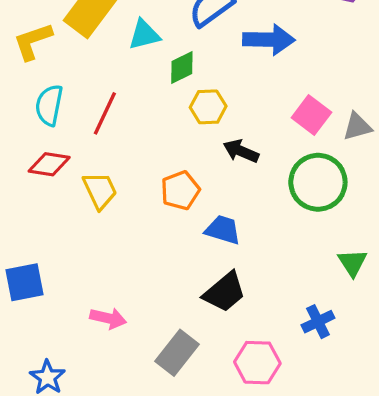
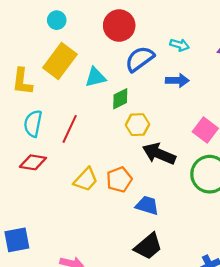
blue arrow: (269, 40) -> (177, 80), size x0.7
yellow L-shape: (33, 41) -> (22, 82), turned -64
black arrow: (241, 151) -> (159, 154), size x1.4
yellow trapezoid: (100, 190) -> (86, 180), moved, turned 68

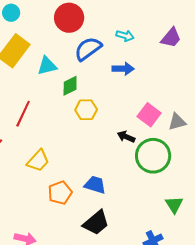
black arrow: (159, 154) -> (126, 137), moved, size x0.6
orange pentagon: (119, 180) -> (60, 193), moved

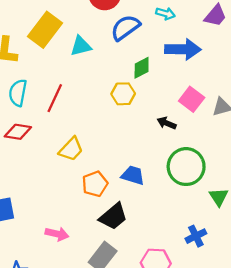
blue arrow: (123, 69) -> (183, 49), moved, size x1.5
green diamond: (70, 86) -> (142, 68), moved
green circle: (153, 156) -> (186, 167), moved
black trapezoid: (96, 223) -> (113, 216), moved

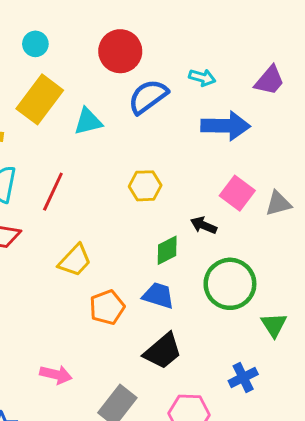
green diamond: (142, 68) -> (167, 250), moved
black trapezoid: (113, 216) -> (163, 351), moved

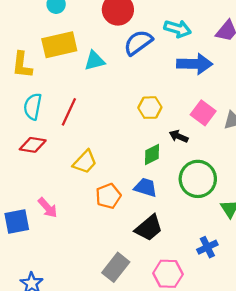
cyan arrow: (202, 78) -> (178, 29), size x1.4
yellow rectangle: (40, 99) -> (59, 45), turned 40
yellow hexagon: (145, 186) -> (150, 108), moved
pink arrow: (56, 375) -> (48, 208), moved, turned 35

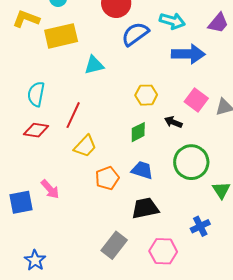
cyan triangle: (94, 61) -> (94, 65), moved
yellow L-shape: (22, 65) -> (26, 19), moved, turned 104
red line: (69, 112) -> (73, 115), moved
green diamond: (152, 154) -> (138, 132), moved
black trapezoid: (149, 228) -> (145, 208), turned -152

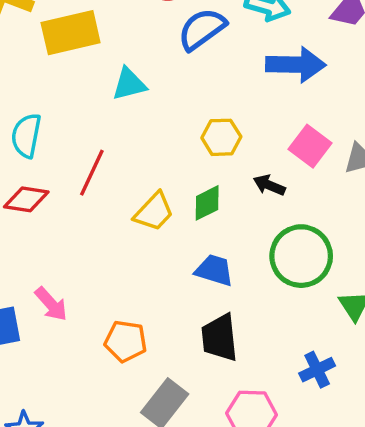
yellow trapezoid: (85, 146) -> (154, 212), moved
orange pentagon: (107, 178) -> (126, 341), moved, turned 30
black trapezoid: (145, 208) -> (220, 338), turned -84

